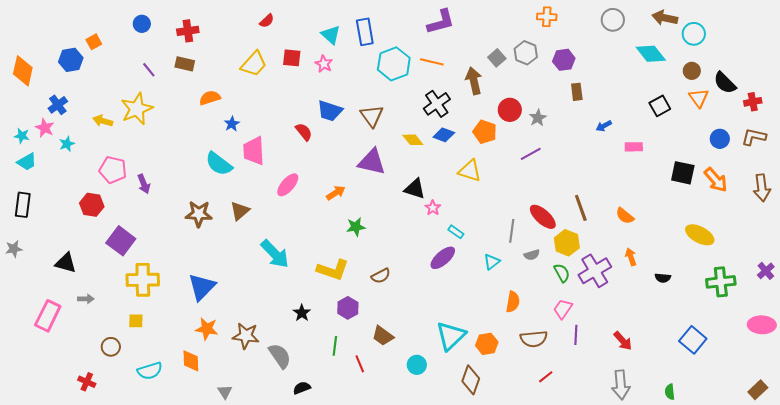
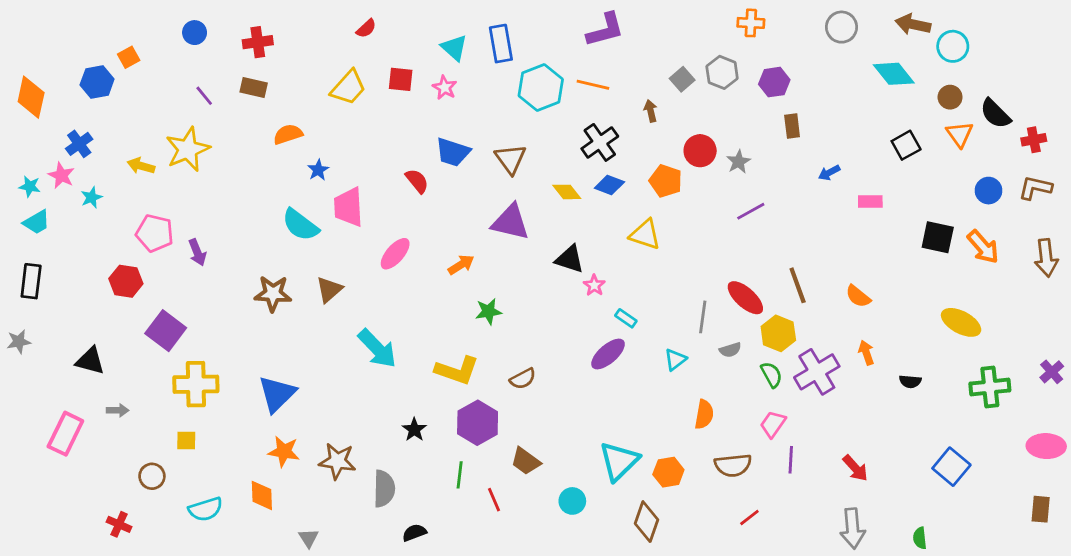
brown arrow: (474, 81) -> (651, 111), size x0.6
purple line: (531, 154) -> (751, 211), moved
purple hexagon: (348, 308) -> (478, 423), size x1.4
gray semicircle: (280, 356) -> (384, 489), turned 36
brown rectangle: (758, 390) -> (1041, 509), moved, turned -42

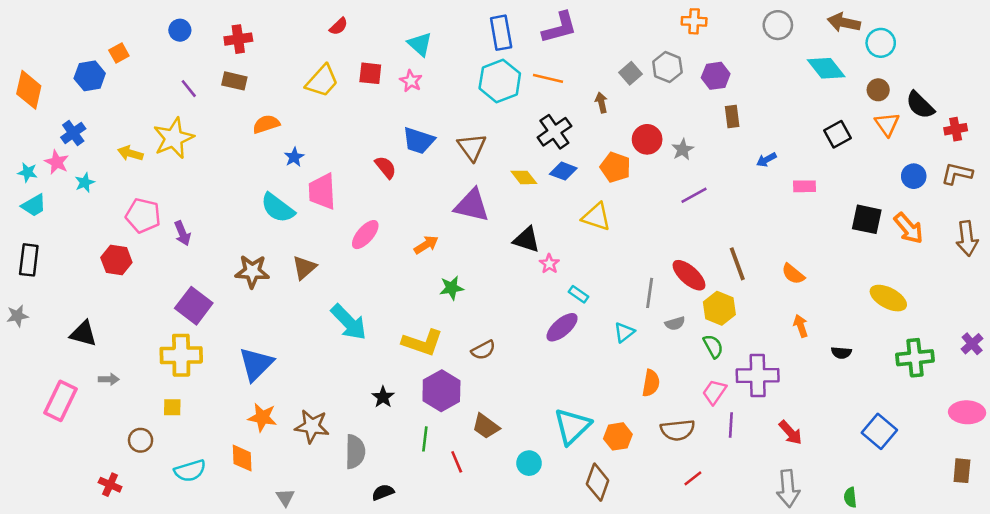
blue rectangle: (501, 44) -> (501, 33), moved
purple square: (166, 331) -> (194, 306), moved
purple cross: (817, 372) -> (758, 375), moved, turned 30

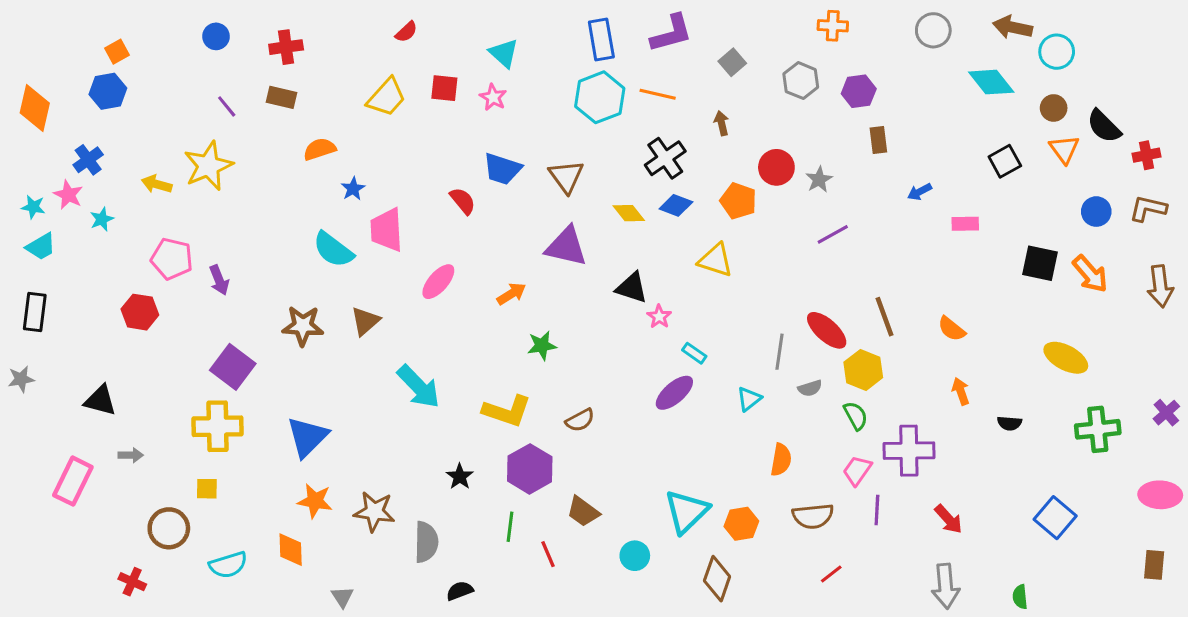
orange square: (119, 53) -> (117, 52), moved
gray square: (631, 73) -> (732, 62), moved
brown circle: (141, 440) -> (169, 528), size x1.4

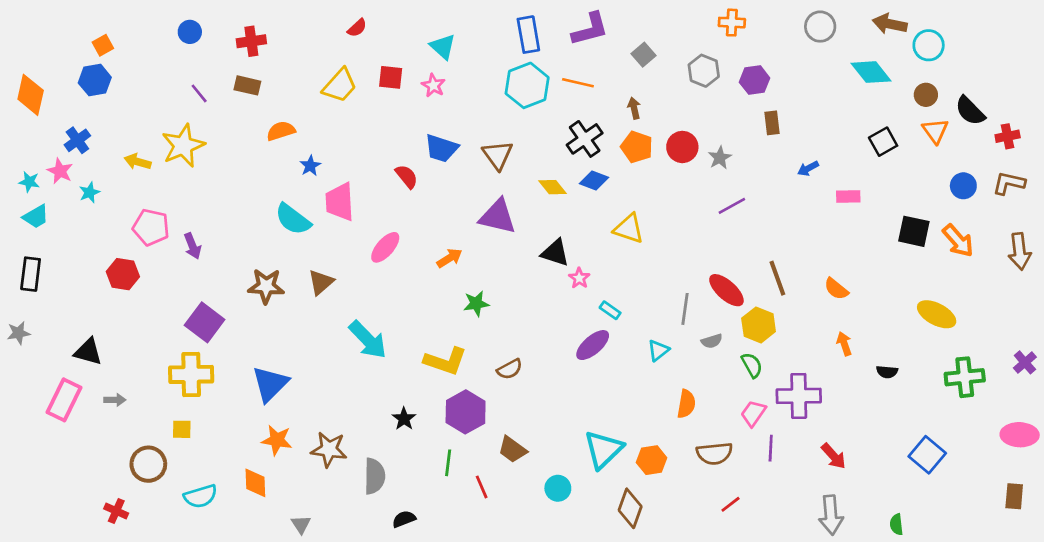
orange pentagon: (738, 201) -> (637, 147), moved
pink rectangle: (73, 481) -> (64, 400), moved

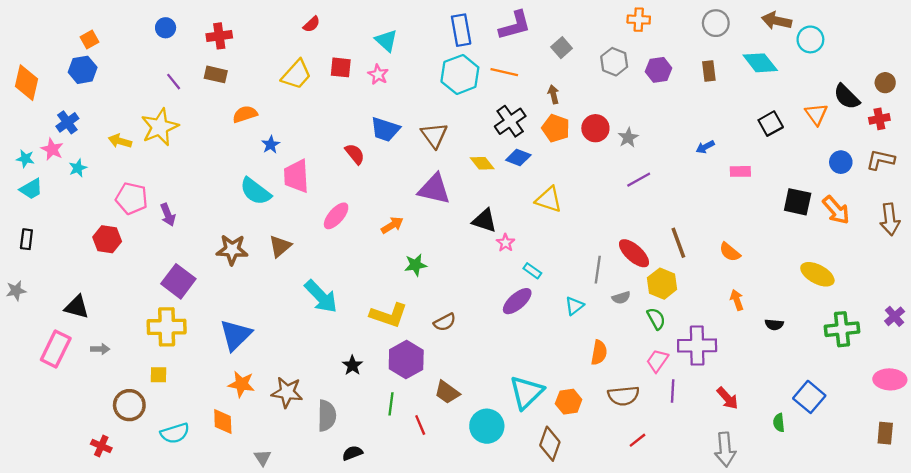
brown circle: (926, 95) -> (885, 83), moved
brown rectangle: (772, 123) -> (709, 71), moved
black rectangle: (31, 274) -> (26, 239), size x0.7
cyan circle: (558, 488) -> (487, 426), size x1.5
green semicircle: (896, 524) -> (779, 423), moved

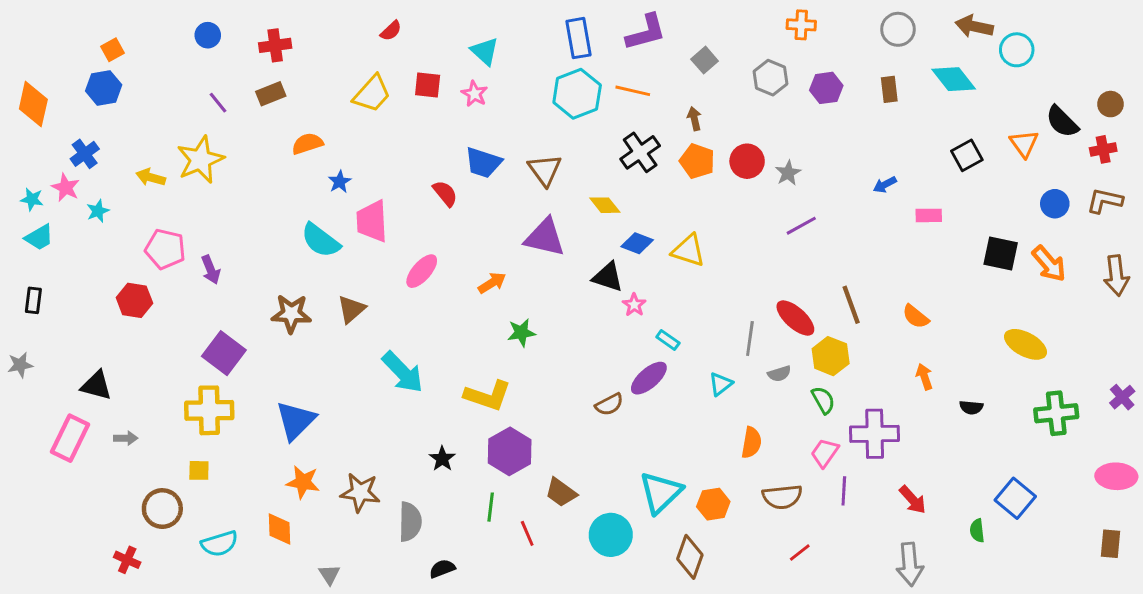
brown rectangle: (216, 74) -> (271, 94), turned -35
blue diamond: (518, 157) -> (637, 243), moved
brown semicircle: (445, 322) -> (609, 404), moved

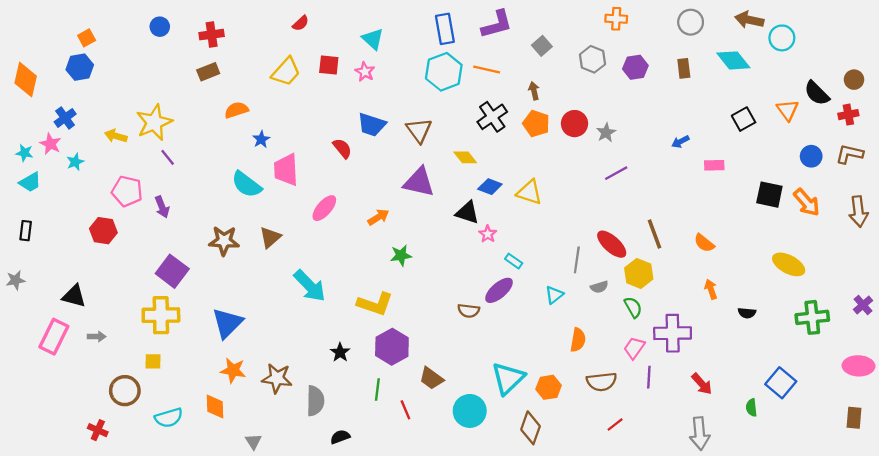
purple line: (218, 103) -> (168, 157), moved
brown semicircle: (609, 404) -> (469, 311), turned 35

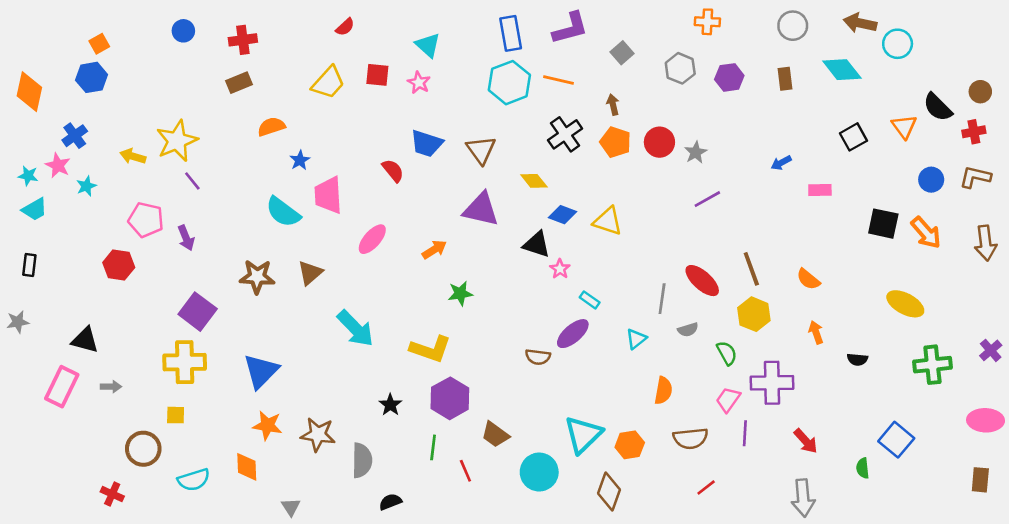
yellow hexagon: (639, 273) -> (754, 314), moved

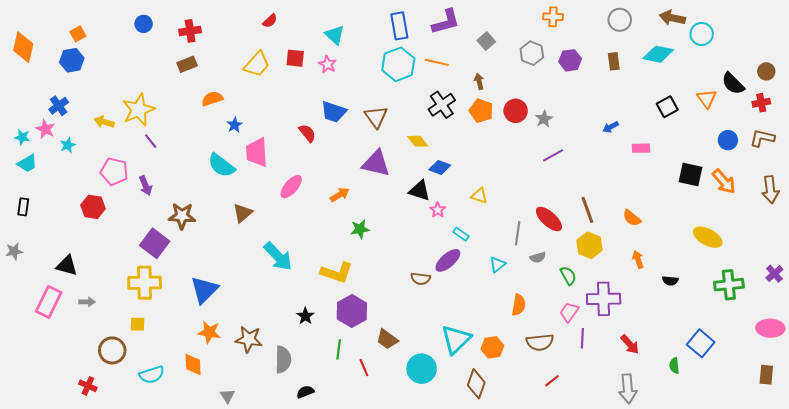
cyan diamond: (842, 70) -> (658, 54), turned -40
orange diamond: (29, 92) -> (23, 47), moved
yellow triangle: (608, 221) -> (479, 196), moved, size x0.7
brown star: (257, 277) -> (182, 216), moved

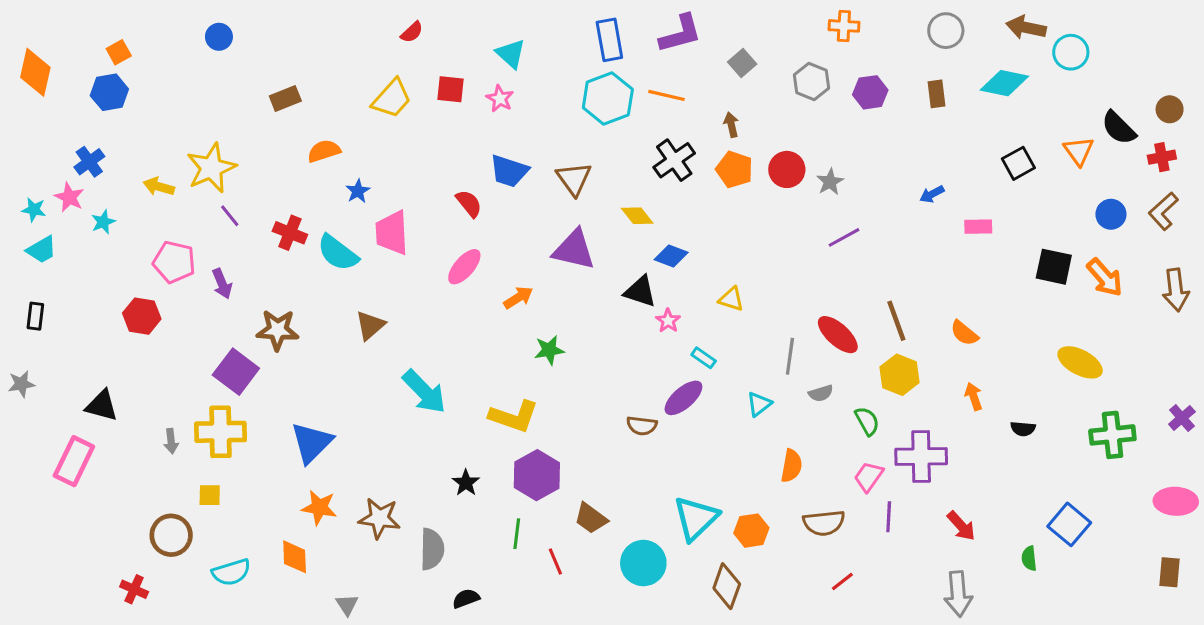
red cross: (190, 31) -> (290, 233), moved, turned 30
brown L-shape: (762, 138) -> (1163, 211), turned -55
pink ellipse: (291, 187) -> (464, 267), moved
gray arrow: (87, 302) -> (171, 441), moved, turned 84

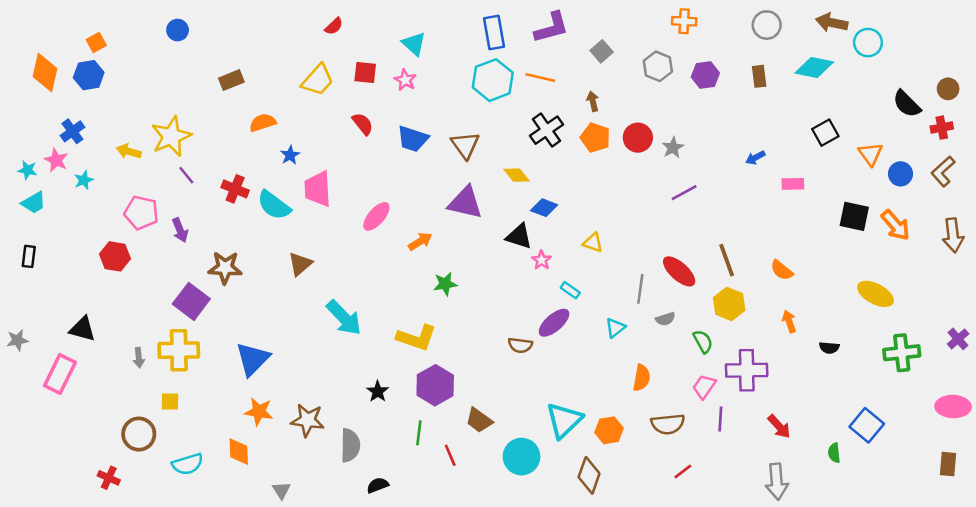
orange diamond: (35, 72) -> (45, 73), moved
orange triangle: (1079, 151) -> (870, 154), moved
red semicircle: (469, 203) -> (363, 124), moved
gray star: (21, 384) -> (17, 340), moved

